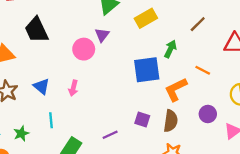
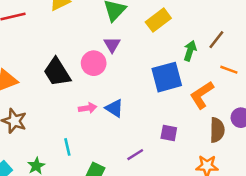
brown line: (198, 24) -> (216, 40), moved
black trapezoid: (36, 30) -> (57, 72), moved
blue triangle: (42, 86) -> (114, 108), moved
pink arrow: (73, 88) -> (88, 108), turned -105
brown semicircle: (171, 121) -> (217, 130), moved

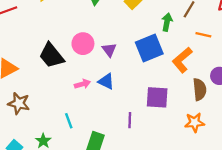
purple triangle: (112, 45) -> (109, 50), moved
purple square: (169, 133) -> (157, 97), size x1.5
purple line: (135, 155) -> (130, 120), turned -49

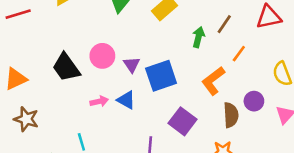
orange line: (203, 35) -> (239, 54), turned -70
blue square: (149, 48) -> (161, 76), moved
purple square: (157, 97) -> (183, 121), turned 30

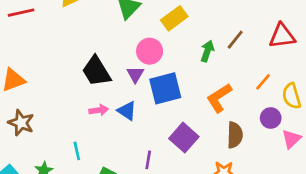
orange line: (239, 54) -> (263, 82), moved
pink circle: (102, 56) -> (150, 51), moved
black trapezoid: (66, 67) -> (96, 71), moved
purple circle: (254, 101) -> (271, 118), moved

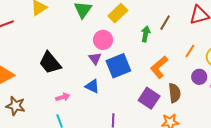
black trapezoid: (96, 71) -> (50, 63), moved
pink arrow: (99, 110) -> (63, 97), moved
purple square: (184, 138) -> (149, 98), moved

